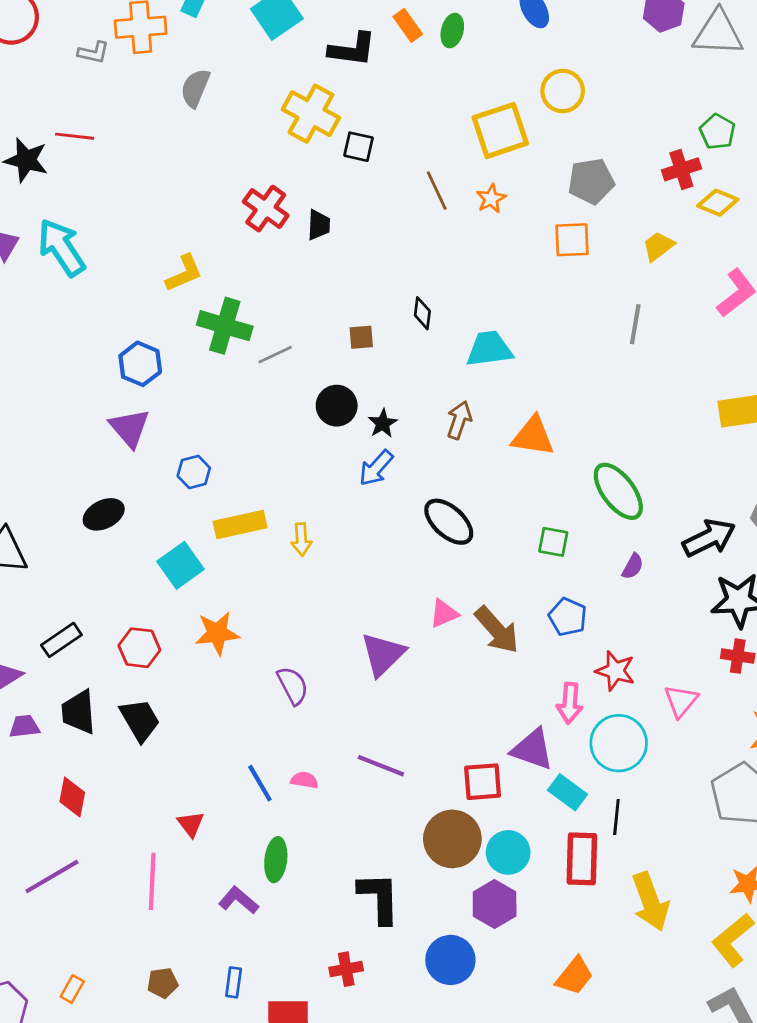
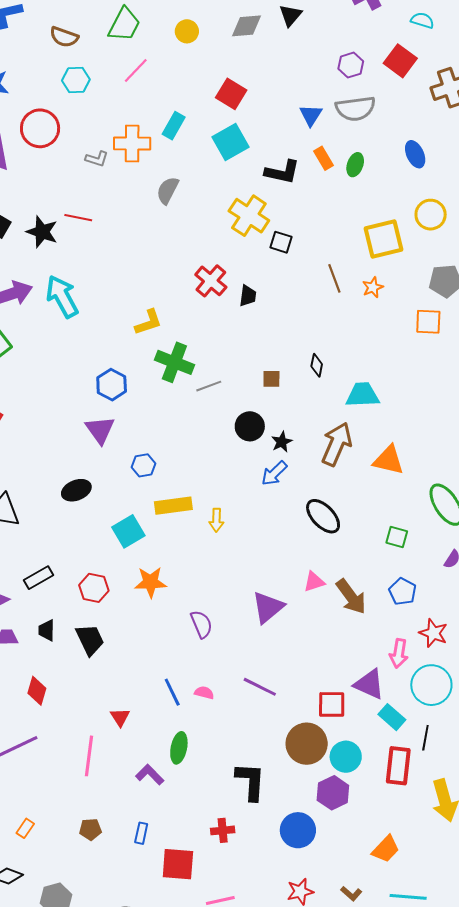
brown arrow: (459, 420) -> (337, 444), size x1.6
black trapezoid: (79, 712) -> (47, 630), size x0.7

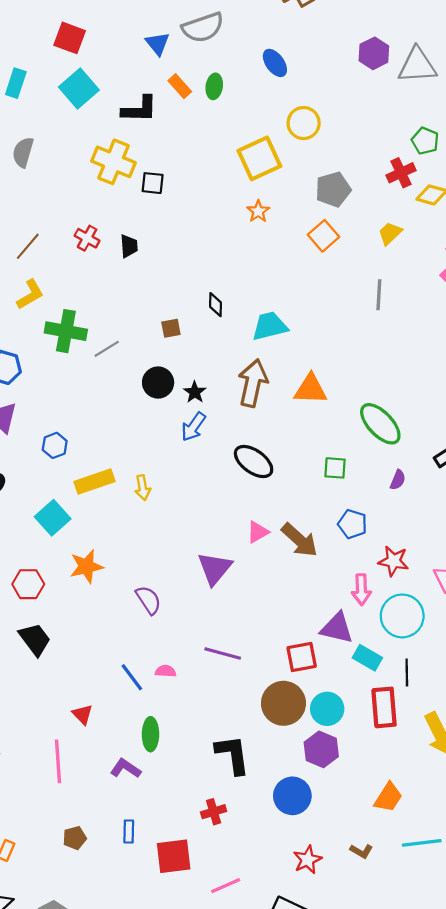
brown line: (334, 278) -> (28, 246), moved, turned 72
red cross: (211, 281) -> (87, 238), size x0.7
orange square: (428, 322) -> (324, 236), turned -32

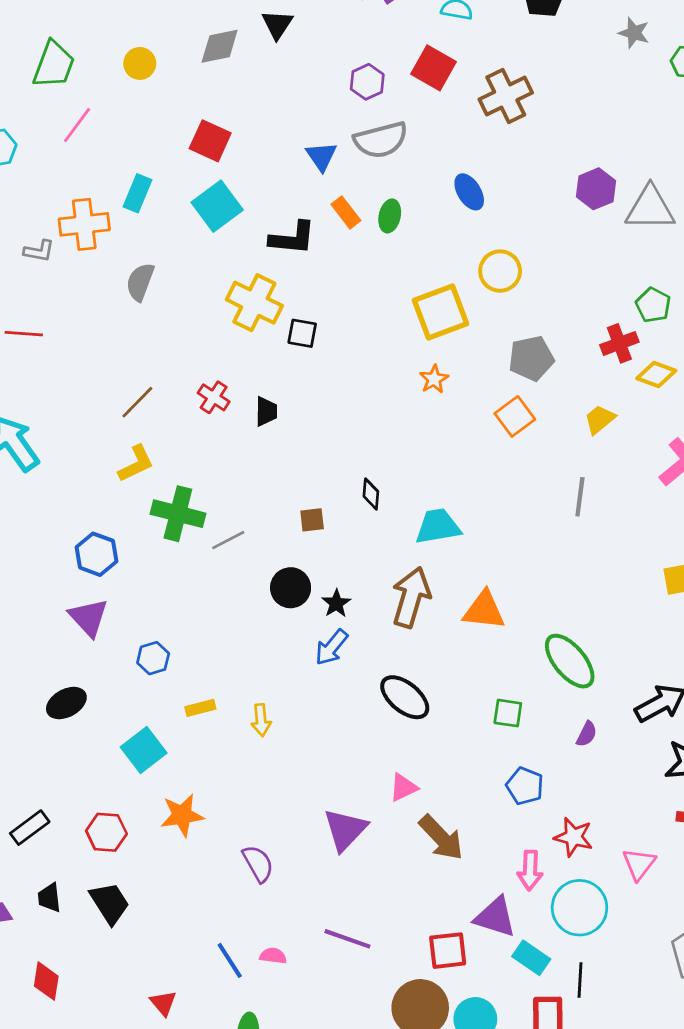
yellow rectangle: (95, 482) -> (200, 708), size x0.6
brown arrow: (300, 540) -> (441, 838), moved

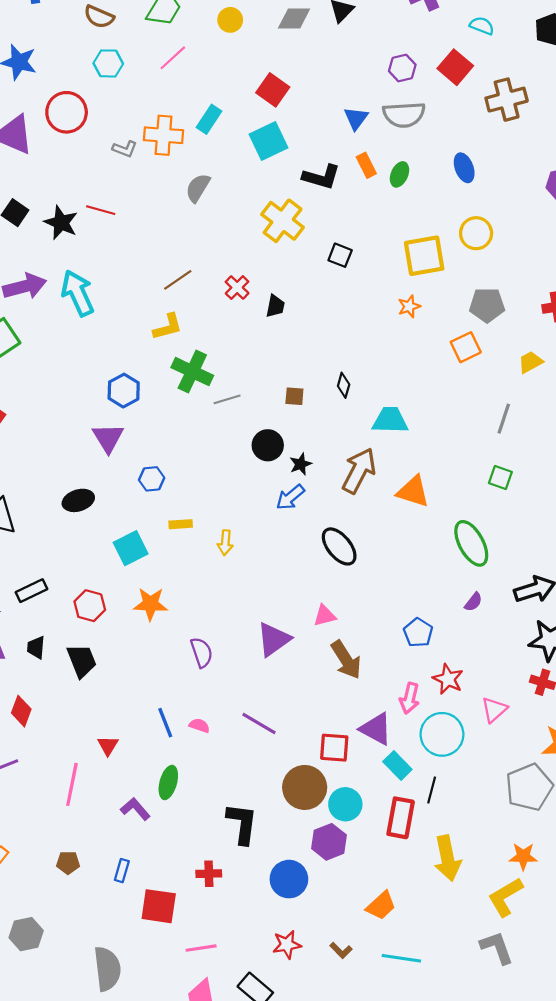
black square: (302, 333) -> (340, 255), moved
green square: (508, 713) -> (500, 477), moved

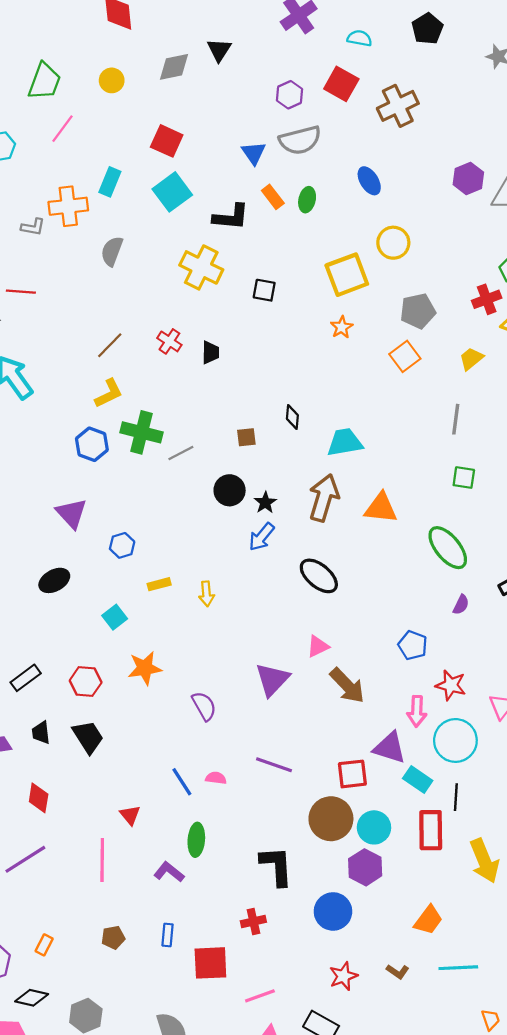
blue hexagon: (124, 391) -> (92, 444), moved
cyan square: (131, 548) -> (115, 617), size x0.7

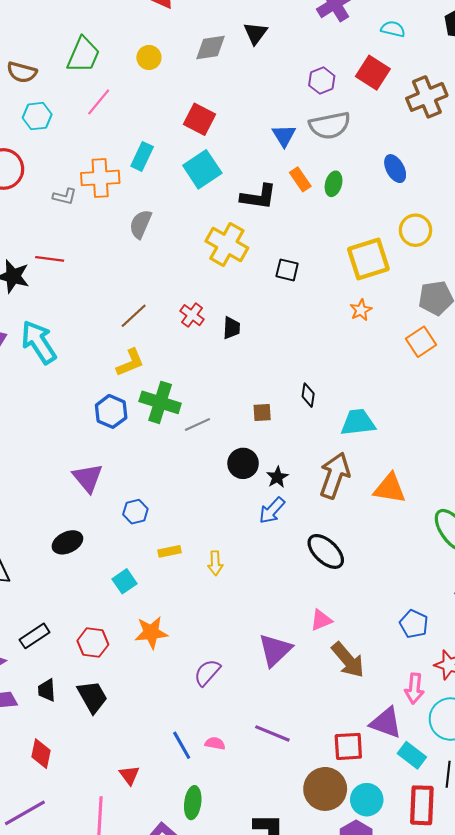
purple semicircle: (204, 706) -> (207, 673), turned -112

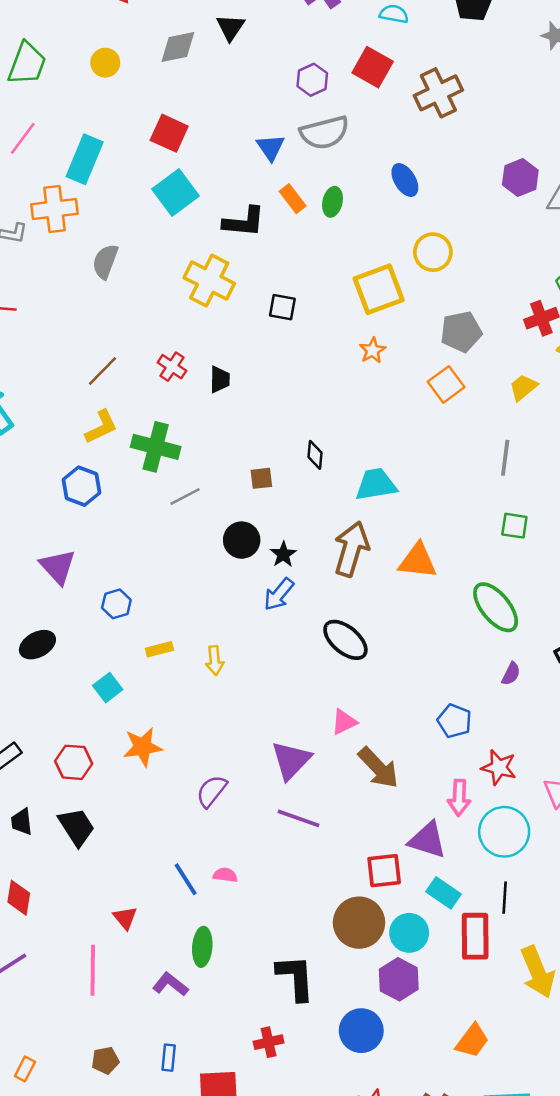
pink line: (99, 102) -> (23, 138), moved
cyan rectangle: (142, 156) -> (85, 159), moved, size x1.4
green cross: (160, 402) -> (156, 447), moved
purple line: (272, 733) -> (299, 818), moved
cyan rectangle: (412, 755) -> (443, 893), moved

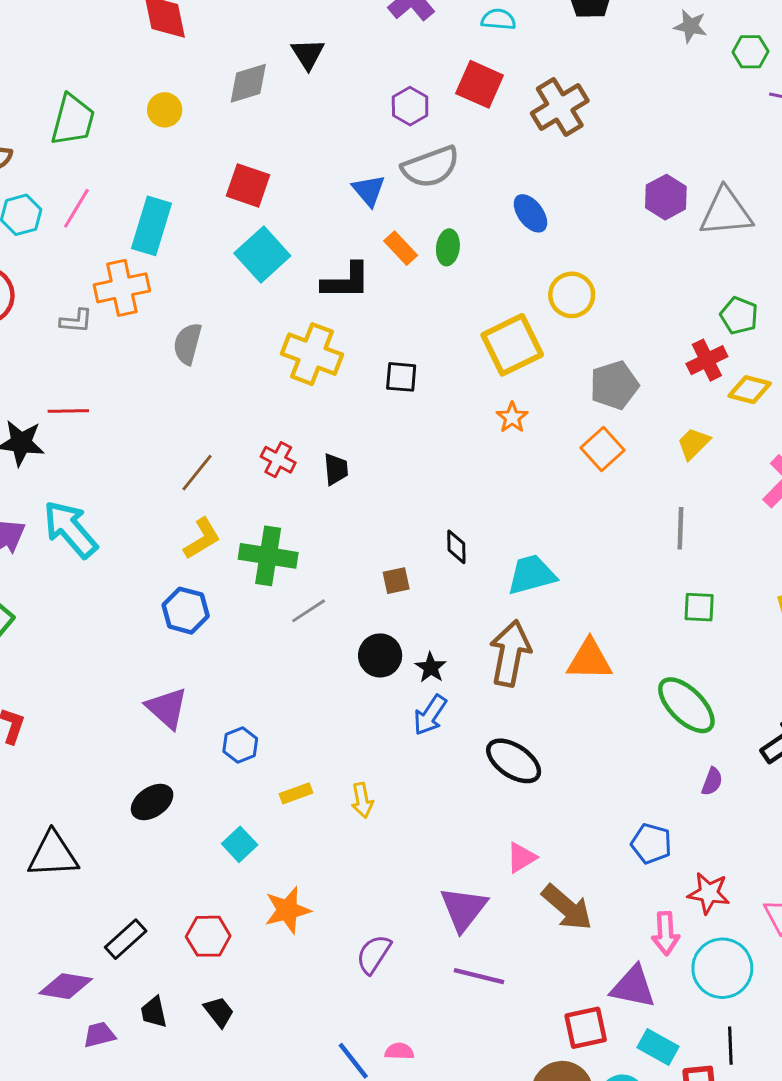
black trapezoid: (76, 827) -> (219, 1012), size x0.7

